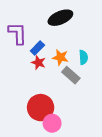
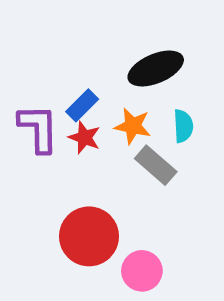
black ellipse: (60, 18) -> (156, 69), moved
purple L-shape: (18, 33) -> (38, 128), moved
pink circle: (52, 123) -> (142, 271), moved

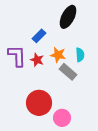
black ellipse: (156, 69) -> (68, 17), moved, turned -40
blue rectangle: (82, 105) -> (39, 36), moved

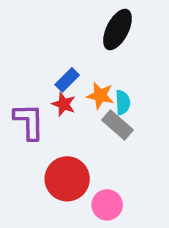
blue rectangle: (39, 36) -> (67, 80), moved
cyan semicircle: (80, 55) -> (123, 102), moved
purple L-shape: (17, 56) -> (29, 122), moved

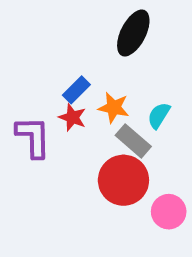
cyan semicircle: (123, 102) -> (159, 115), moved, turned -145
red circle: (67, 179) -> (123, 180), moved
pink circle: (107, 205) -> (169, 212), moved

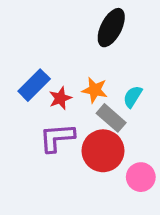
blue rectangle: (76, 90) -> (34, 85), moved, size x1.4
red star: (72, 117) -> (60, 98), turned 30
purple L-shape: (33, 137) -> (57, 138), moved, turned -93

